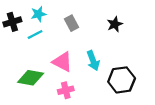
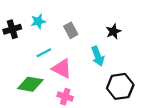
cyan line: (35, 34) -> (44, 53), moved
cyan arrow: (93, 61) -> (98, 56), moved
pink cross: (66, 90) -> (65, 97), turned 32

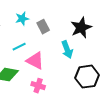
cyan star: (38, 21) -> (22, 19), moved
black star: (113, 31) -> (81, 28), size x1.5

